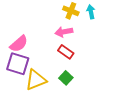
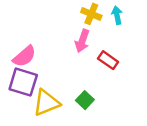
pink arrow: (64, 32) -> (82, 41), turned -60
red rectangle: (66, 52) -> (108, 60), moved

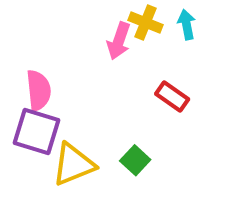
pink arrow: (82, 41) -> (119, 41), moved
pink semicircle: (24, 56) -> (39, 90), turned -55

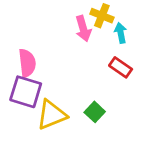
cyan arrow: (187, 25) -> (121, 33), moved
pink arrow: (119, 41) -> (83, 29), turned -35

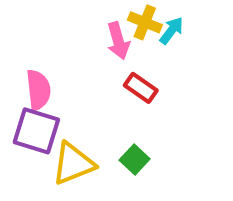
cyan arrow: (121, 33) -> (171, 31), moved, turned 48
red rectangle: (121, 67) -> (141, 88), moved

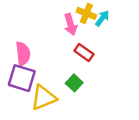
green square: (135, 160) -> (74, 83), moved

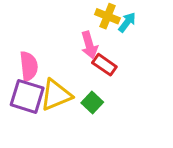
pink arrow: (71, 24) -> (89, 45), moved
yellow triangle: (44, 98) -> (56, 95), moved

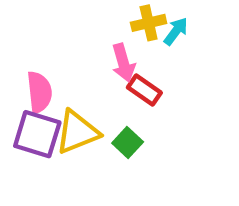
yellow cross: (107, 16) -> (149, 23), turned -35

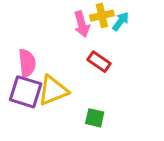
pink arrow: (123, 63) -> (82, 24), moved
green square: (128, 143) -> (95, 118), moved, turned -30

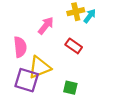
pink arrow: (82, 24) -> (46, 26), moved, turned -126
purple square: (26, 92) -> (27, 80), moved

